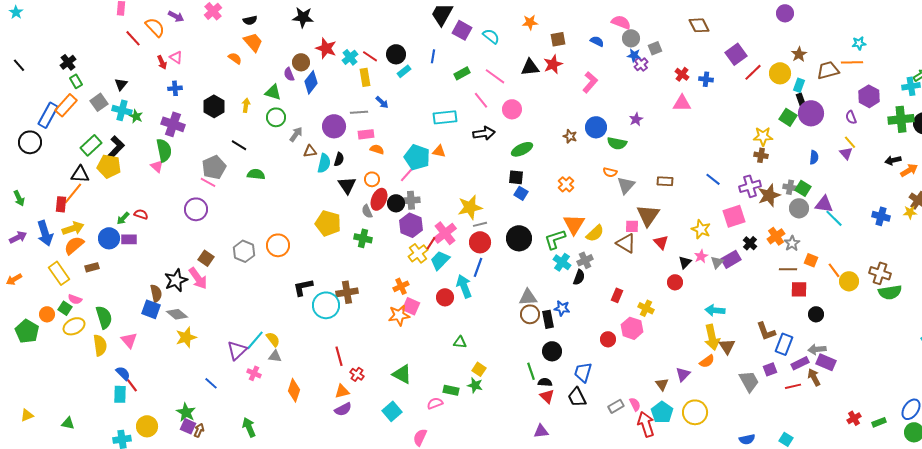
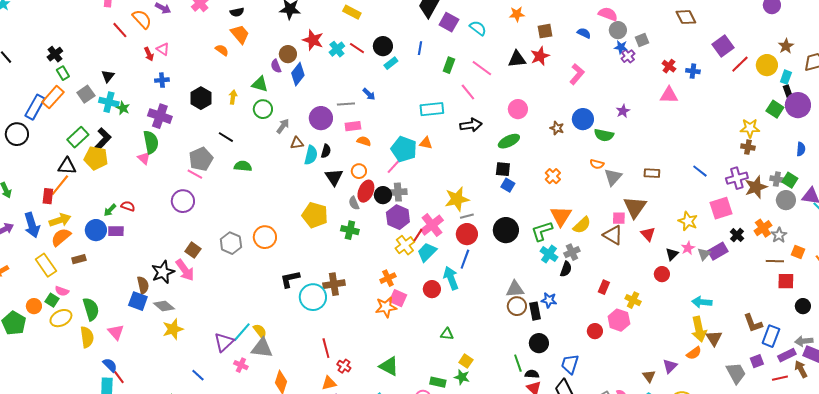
green rectangle: (462, 73) -> (449, 65), turned -42
yellow rectangle: (365, 77) -> (352, 12), moved, turned -54
pink circle: (512, 109) -> (518, 109), moved
gray triangle: (275, 356) -> (262, 348), size x1.6

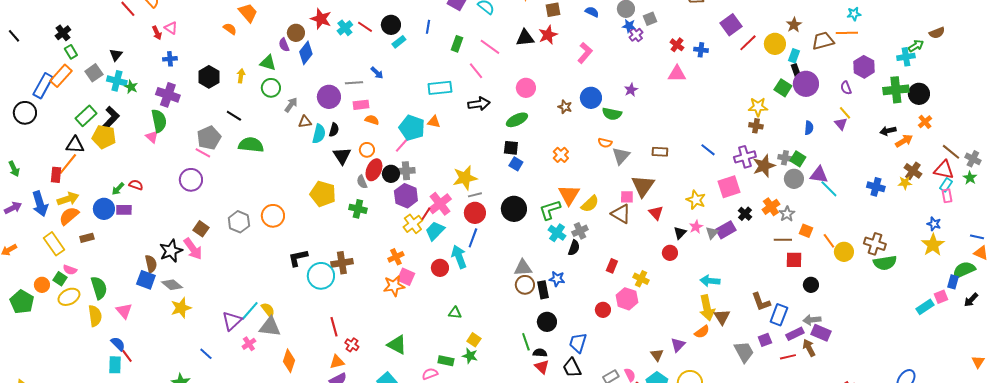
green semicircle: (243, 166) -> (251, 145), size x1.4
pink cross: (241, 365) -> (249, 344), turned 32

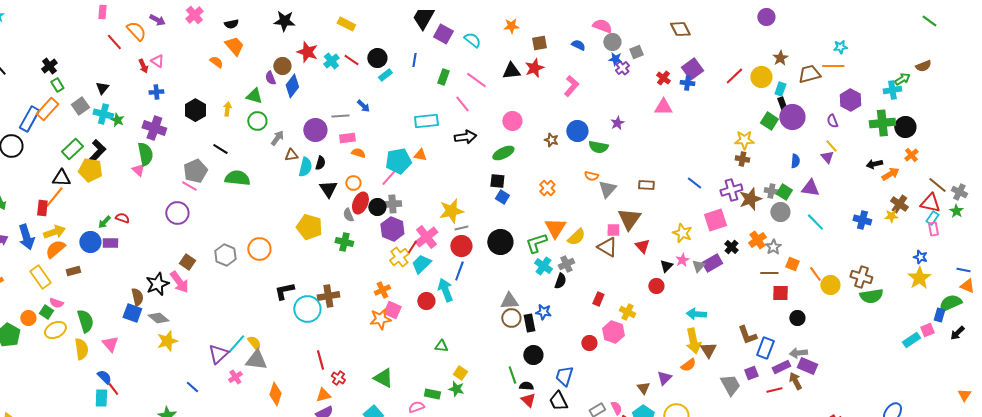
purple square: (731, 25) -> (692, 69), moved
cyan pentagon: (412, 128) -> (398, 161), turned -30
purple triangle: (819, 175) -> (810, 188), moved

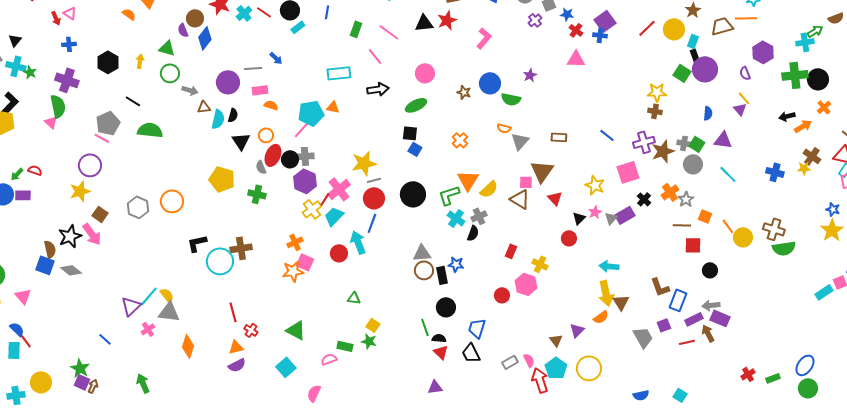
blue star: (615, 59) -> (567, 14), moved
gray arrow: (277, 138) -> (190, 90), turned 70
yellow star: (167, 341) -> (80, 191), moved

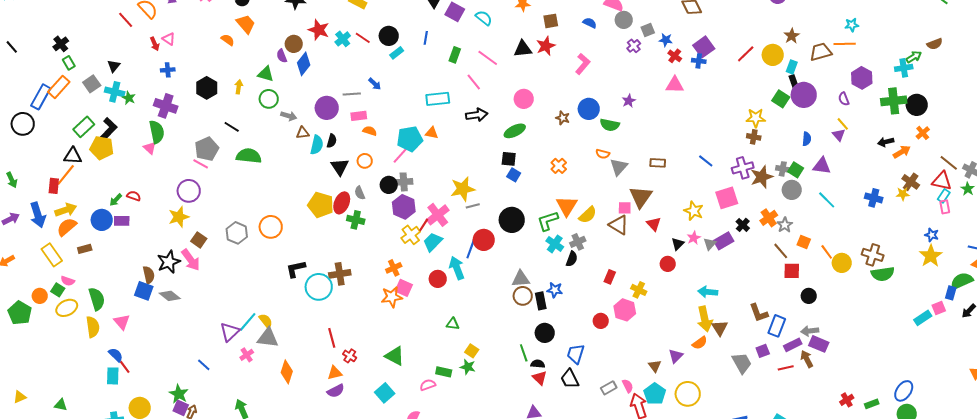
red ellipse: (273, 155) -> (342, 203), moved
red circle: (374, 198) -> (484, 240), moved
brown line: (682, 225) -> (781, 251), turned 48

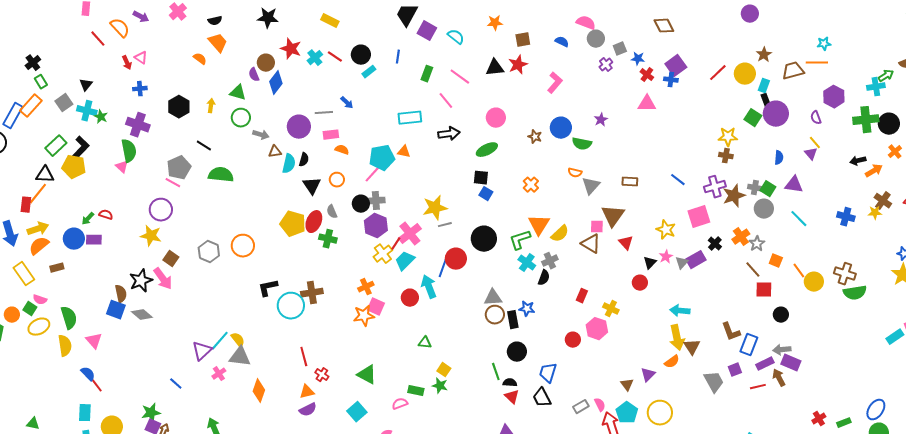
yellow star: (179, 217) -> (151, 236), turned 30
cyan rectangle: (113, 376) -> (85, 413), moved
green star: (179, 394) -> (151, 413), turned 30

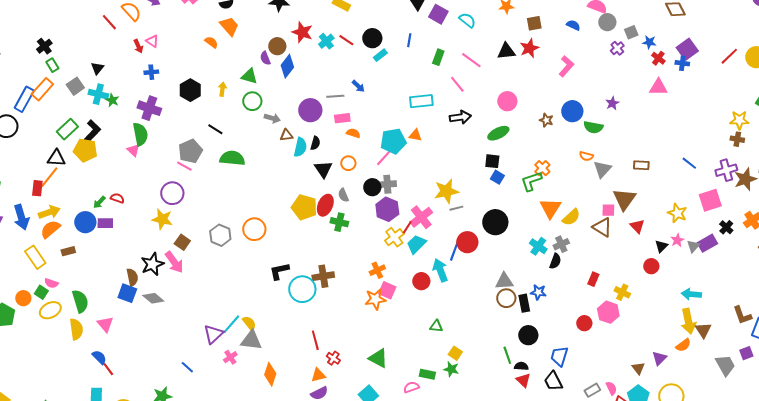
green L-shape: (520, 240) -> (531, 181), moved

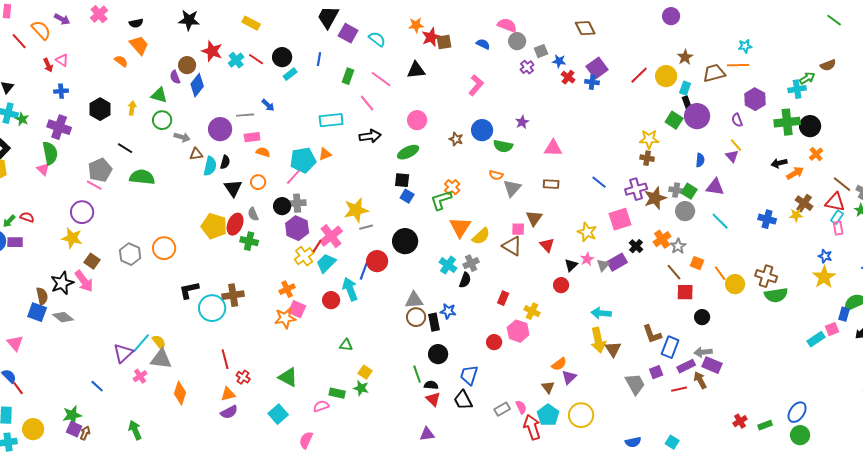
red star: (529, 48) -> (431, 37), moved
pink triangle: (658, 87) -> (553, 148), moved
orange triangle: (415, 135) -> (325, 154), turned -32
brown triangle: (624, 199) -> (534, 218), size x0.7
orange semicircle: (683, 345) -> (559, 364), moved

